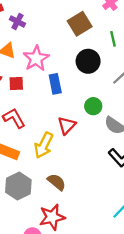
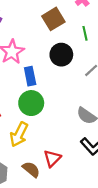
green circle: (93, 106) -> (31, 103), moved, size x1.5
red triangle: (67, 125) -> (52, 158), moved

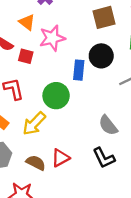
blue rectangle: (30, 76) -> (79, 70), moved
brown semicircle: (31, 169) -> (36, 163), turned -30

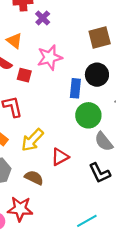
orange triangle: (27, 22) -> (14, 41), moved
green circle: (56, 96) -> (88, 115), moved
red triangle: (60, 158) -> (60, 157), moved

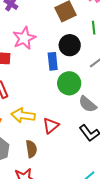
yellow arrow: (32, 140) -> (23, 115), turned 65
brown semicircle: (34, 178) -> (31, 149), turned 66

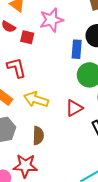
red triangle: (51, 126) -> (74, 108), moved

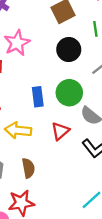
blue rectangle: (77, 49) -> (38, 97), moved

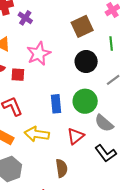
brown semicircle: (28, 168) -> (62, 168), moved

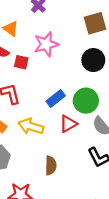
blue rectangle: (56, 104) -> (56, 99), turned 48
red triangle: (76, 136) -> (68, 124), moved

